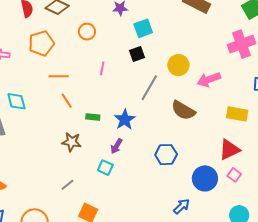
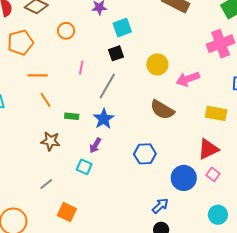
gray line: (149, 88) -> (107, 86), moved

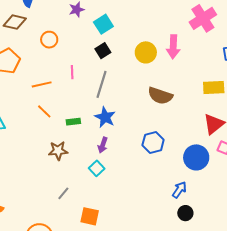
orange line: (38, 75) -> (42, 84), moved
pink arrow: (188, 79) -> (173, 47), moved, turned -55
cyan square: (84, 167) -> (97, 168), turned 35

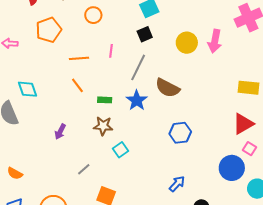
brown semicircle: (160, 96) -> (167, 88), moved
purple arrow: (103, 145) -> (60, 132), moved
brown star: (58, 151) -> (103, 126), moved
blue circle: (196, 157) -> (232, 168), moved
blue arrow: (179, 190) -> (177, 184), moved

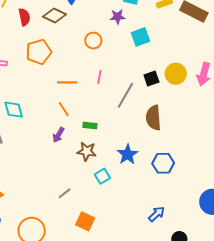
orange circle: (93, 15) -> (93, 41), moved
black square: (145, 34) -> (151, 79), moved
brown semicircle: (167, 88) -> (153, 118), turned 55
blue star: (137, 100) -> (128, 154), moved
purple arrow: (60, 132) -> (58, 135), moved

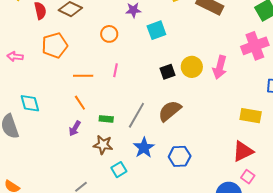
gray line: (126, 95) -> (136, 115), moved
brown semicircle: (153, 118) -> (170, 111), turned 55

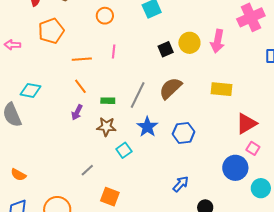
cyan diamond: (30, 103) -> (31, 90), turned -60
yellow rectangle: (251, 116) -> (222, 89), moved

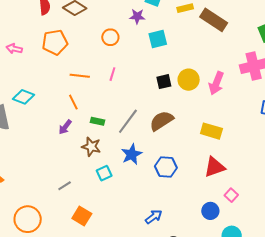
red triangle: (246, 124) -> (215, 167), moved
blue circle: (235, 168) -> (210, 211), size x0.7

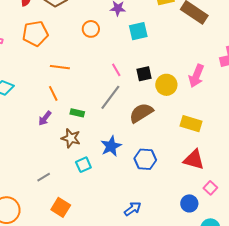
pink line: (112, 74) -> (116, 70), moved, turned -48
yellow circle: (189, 80) -> (166, 85), moved
gray line: (128, 121) -> (110, 97), moved
red triangle: (215, 167) -> (194, 160), turned 35

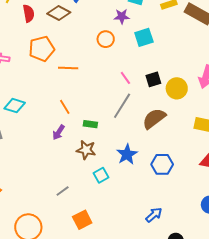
orange circle: (91, 29) -> (106, 39), moved
orange line: (60, 67) -> (68, 68), moved
orange square: (61, 207) -> (82, 220), turned 36

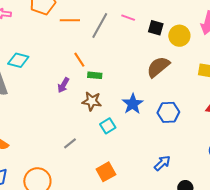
pink line: (125, 78) -> (128, 18), moved, turned -32
black square: (153, 79) -> (156, 28), turned 35
gray line: (122, 106) -> (100, 25), moved
orange line: (65, 107) -> (79, 60), moved
orange square: (82, 220) -> (106, 172), moved

